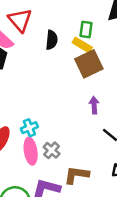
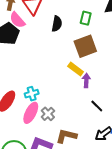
yellow rectangle: (82, 45) -> (76, 69), moved
pink ellipse: (31, 151) -> (31, 113), turned 30

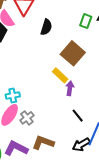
green rectangle: (86, 18) -> (86, 21), moved
brown square: (85, 46) -> (73, 53), turned -35

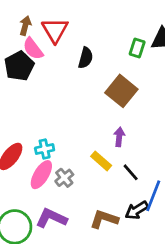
yellow rectangle: (60, 75) -> (101, 161), moved
brown L-shape: (43, 143) -> (104, 219), moved

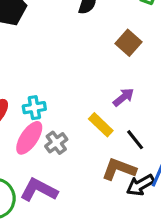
brown square: (121, 91) -> (128, 43), size x0.7
purple arrow: (119, 137) -> (123, 97), turned 42
brown L-shape: (104, 219) -> (119, 169), moved

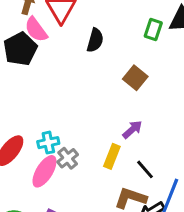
yellow rectangle: (101, 125) -> (112, 156), turned 70
gray cross: (56, 143) -> (68, 158), moved

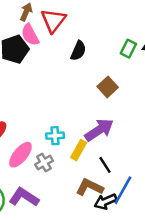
purple arrow: (132, 129) -> (99, 130), size x1.6
cyan cross: (48, 143) -> (55, 136), moved
gray cross: (68, 158) -> (44, 163), moved

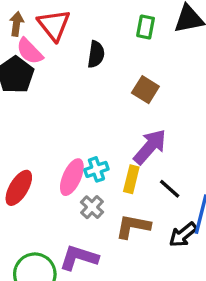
green rectangle: (128, 49) -> (146, 27), moved
pink ellipse: (20, 155) -> (72, 177), moved
brown L-shape: (90, 187) -> (133, 226), moved

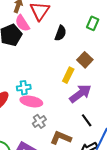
cyan cross: (96, 169) -> (24, 88), moved
pink ellipse: (72, 177) -> (31, 101), turned 65
yellow rectangle: (131, 179) -> (68, 75), moved

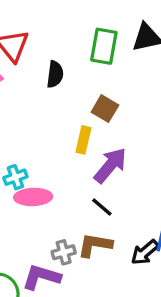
green rectangle: (93, 23) -> (104, 46), size x1.5
black line: (87, 120) -> (102, 207), moved
gray cross: (39, 121) -> (64, 252), moved, turned 32

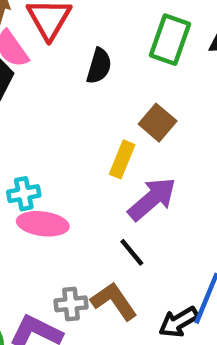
brown L-shape: (95, 245) -> (114, 301), turned 36

